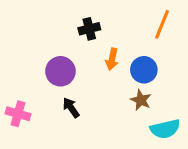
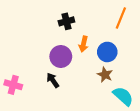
purple circle: (60, 71) -> (61, 56), moved
cyan semicircle: (165, 129) -> (123, 96), turned -125

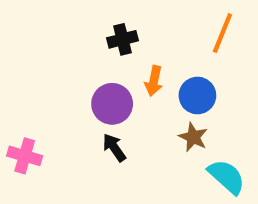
black arrow: (53, 80) -> (114, 148), moved

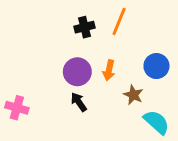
orange line: (222, 33) -> (119, 21), moved
orange arrow: (154, 81) -> (109, 70), moved
blue circle: (197, 96) -> (156, 66), moved

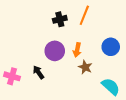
brown star: (133, 95) -> (85, 67), moved
black arrow: (79, 102) -> (38, 72), moved

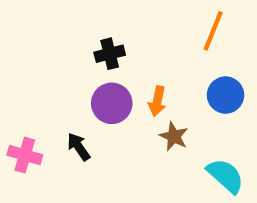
orange line: (84, 15) -> (213, 31), moved
black cross: (60, 19) -> (110, 54), moved

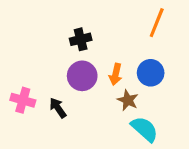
blue circle: (226, 95) -> (151, 73), moved
pink cross: (25, 155) -> (23, 100), moved
cyan semicircle: (226, 176) -> (145, 129), moved

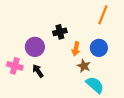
black cross: (81, 39) -> (60, 32), moved
purple circle: (82, 76) -> (35, 47), moved

